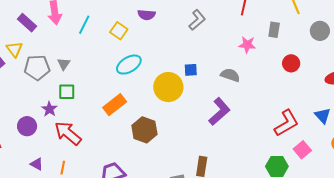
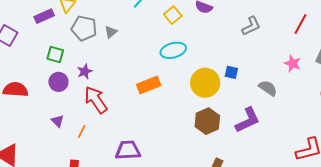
green square: (67, 92) -> (55, 54), moved
brown hexagon: (144, 130) -> (207, 121), moved

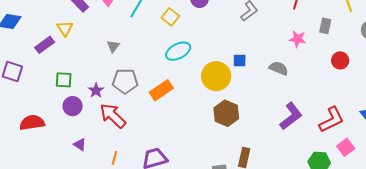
gray pentagon: (84, 28) -> (125, 81), moved
purple L-shape: (248, 120) -> (291, 116), moved
orange line: (82, 131) -> (114, 158), moved

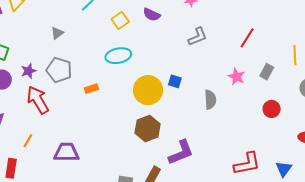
gray semicircle: (279, 68) -> (210, 100), turned 48
orange rectangle: (161, 90) -> (91, 89), size x0.6
purple L-shape: (291, 116) -> (181, 152), moved

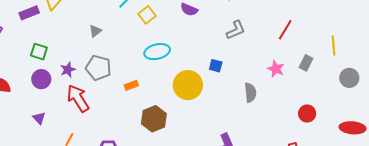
yellow square: (120, 20) -> (147, 15), moved
blue square: (175, 81) -> (216, 66), moved
red circle: (272, 109) -> (307, 114), moved
brown hexagon: (148, 129) -> (154, 119), moved

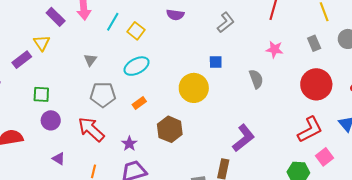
cyan ellipse: (157, 52) -> (137, 66), moved
gray rectangle: (306, 63) -> (314, 43), moved, turned -35
purple star: (68, 70) -> (129, 144), moved
red circle: (307, 114) -> (316, 84), size x1.8

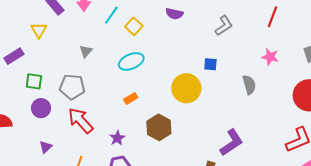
purple rectangle: (22, 60) -> (14, 56), moved
gray pentagon: (103, 95) -> (72, 87), moved
purple triangle: (59, 159) -> (46, 147), turned 40

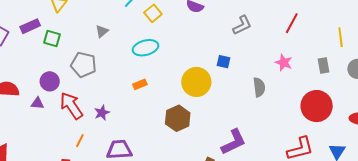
green square: (34, 81) -> (52, 38), moved
red arrow: (81, 121) -> (71, 106), moved
brown hexagon: (159, 127) -> (178, 118), moved
purple star: (117, 138) -> (102, 113), moved
purple triangle: (46, 147) -> (37, 103), moved, turned 40

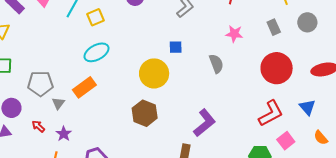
yellow square: (153, 13) -> (96, 17), turned 30
gray triangle: (102, 31) -> (58, 103), moved
orange rectangle: (140, 84) -> (84, 87), moved, size x1.6
red arrow: (71, 106) -> (38, 126), size x0.5
purple star: (102, 113) -> (64, 134), moved

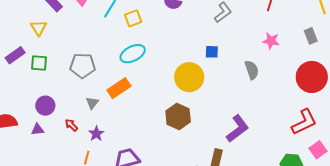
gray pentagon: (40, 84) -> (83, 66), moved

